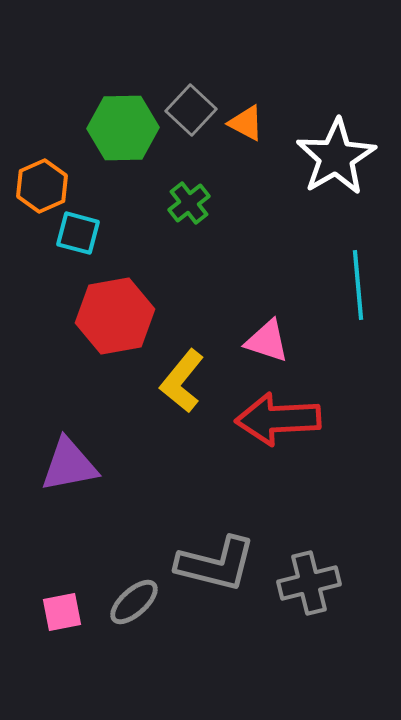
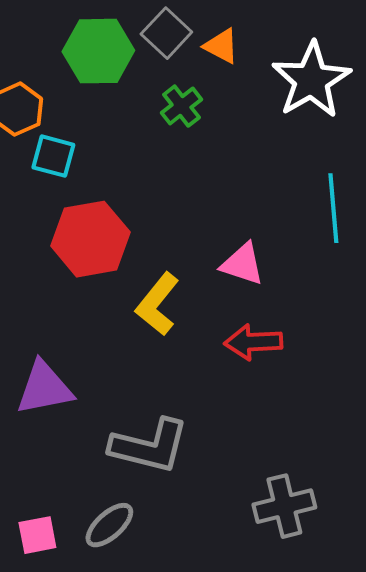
green cross: (189, 203) -> (181, 106), moved
red arrow: (278, 419) -> (253, 342), size x0.7
gray L-shape: (216, 564) -> (149, 446), moved

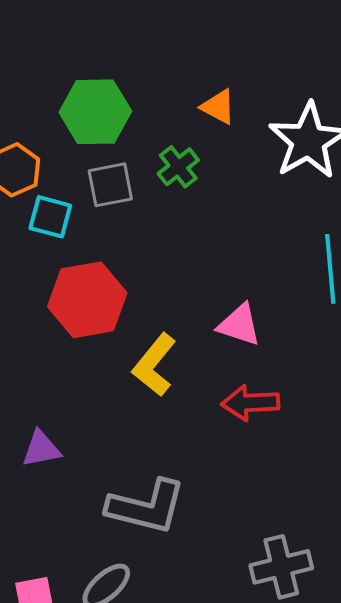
gray square: (166, 33) -> (110, 185), moved, turned 36
purple triangle: (44, 388) -> (41, 449), size x0.7

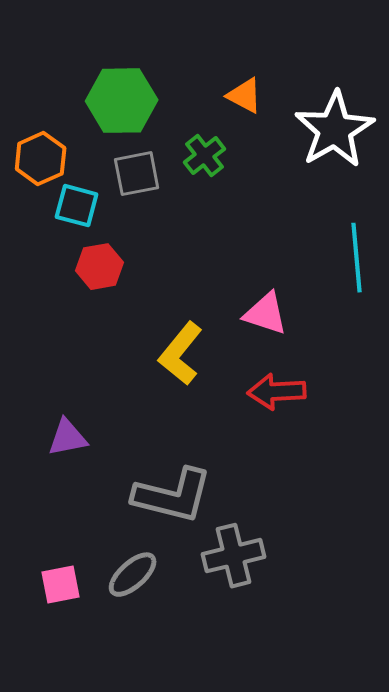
red hexagon: (87, 300) -> (100, 267), moved, size x0.6
gray cross: (281, 567) -> (234, 556), moved

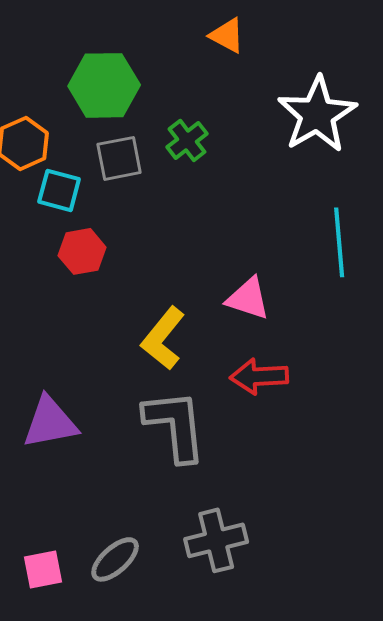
orange triangle: (245, 96) -> (227, 35), moved
purple triangle: (68, 438) -> (50, 422), size x1.4
gray L-shape: (173, 496) -> (175, 425), moved, turned -110

